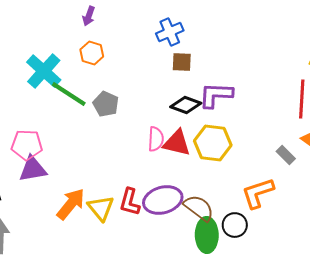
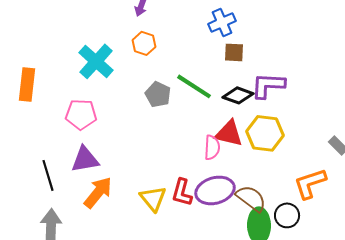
green line: (69, 94) -> (194, 86), moved
pink semicircle: (156, 139) -> (212, 147), moved
pink pentagon: (27, 145) -> (81, 114), moved
orange arrow: (71, 204) -> (98, 192), moved

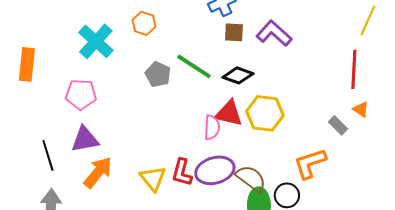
purple L-shape: (268, 85) -> (274, 33), moved, turned 39

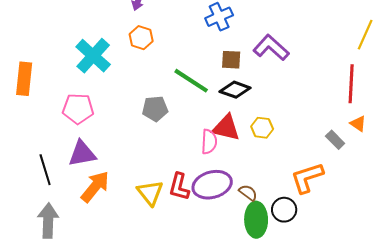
brown square: (234, 32) -> (231, 60), moved
gray pentagon: (158, 74) -> (155, 109), moved, turned -30
yellow hexagon: (265, 113) -> (262, 128), size x0.6
brown semicircle: (251, 178) -> (248, 193), size x0.6

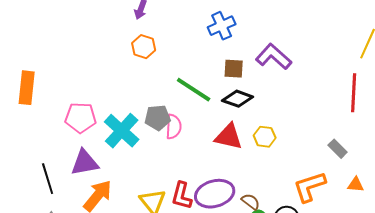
cyan cross: (93, 56) -> (122, 131), moved
orange triangle: (358, 124) -> (356, 185), moved, turned -30
pink semicircle: (209, 142) -> (174, 127), moved

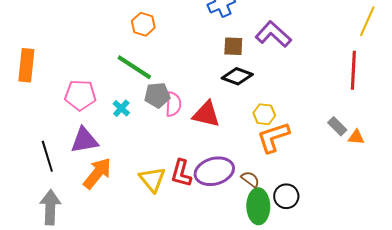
green line: (194, 90) -> (134, 67), moved
cyan cross: (122, 131) -> (121, 108), size x0.5
red triangle: (229, 137) -> (206, 114), moved
orange triangle: (356, 185) -> (356, 137), moved
orange L-shape: (310, 187) -> (273, 137), moved

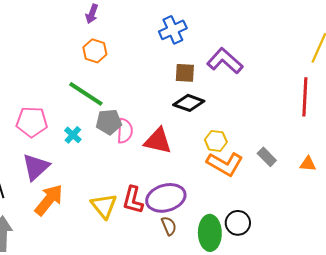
gray rectangle: (337, 126) -> (267, 157), moved
orange L-shape: (273, 137) -> (225, 164), turned -132
purple triangle: (84, 140) -> (36, 167), turned -32
brown semicircle: (250, 179) -> (169, 226), moved, turned 30

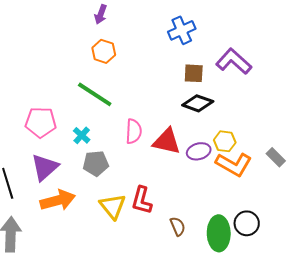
gray pentagon: (109, 122) -> (96, 163), moved
purple ellipse: (166, 198) -> (199, 151), moved, size x0.6
orange arrow: (49, 200) -> (58, 200), turned 36

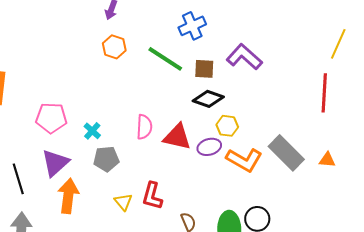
green line: (95, 94) -> (165, 59), moved
yellow hexagon: (225, 141) -> (227, 126), moved
gray rectangle: (276, 157) -> (286, 153), size x1.8
orange arrow: (58, 200) -> (68, 196), turned -68
yellow triangle: (113, 206) -> (123, 202), size x0.7

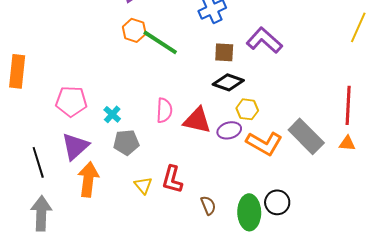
green line: (165, 59) -> (160, 42), moved
red line: (324, 93) -> (348, 105), moved

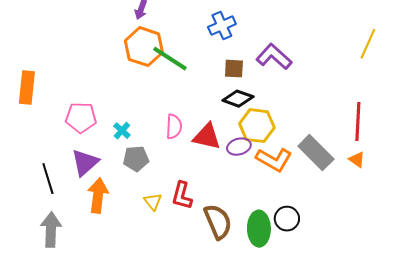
orange hexagon: (134, 30) -> (144, 47), size x1.6
yellow hexagon: (247, 109) -> (257, 126), size x1.6
orange triangle: (347, 143) -> (357, 160), turned 30
brown semicircle: (208, 205) -> (218, 222), size x1.8

